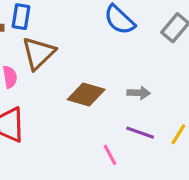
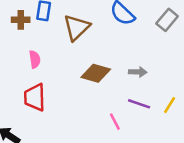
brown triangle: (38, 53) -> (77, 27), moved

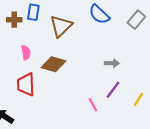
brown diamond: (96, 73) -> (54, 64), moved
purple line: (139, 104) -> (113, 90), turned -72
yellow line: (170, 105) -> (139, 99), moved

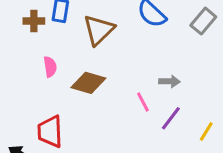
red trapezoid: (26, 84) -> (50, 132), moved
pink line: (93, 105) -> (143, 102), moved

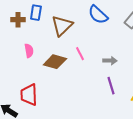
pink line: (143, 102) -> (80, 54), moved
purple line: (171, 118) -> (111, 86), turned -54

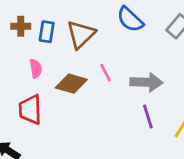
blue rectangle: (36, 13) -> (47, 32), moved
gray arrow: (110, 61) -> (146, 82), size x1.6
red trapezoid: (29, 95) -> (30, 110), moved

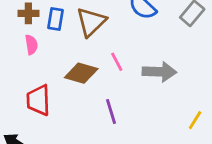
pink semicircle: (36, 69) -> (31, 45), moved
purple line: (148, 116) -> (111, 112), moved

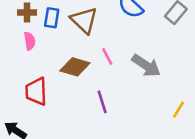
brown triangle: (91, 22) -> (84, 20), turned -32
gray arrow: (159, 72) -> (146, 66), turned 32

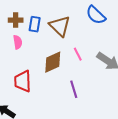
brown diamond: (75, 67) -> (53, 62), turned -40

